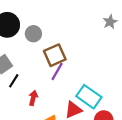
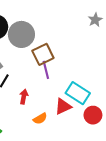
gray circle: (33, 34) -> (21, 34), size x1.6
purple line: (57, 71) -> (46, 70), turned -42

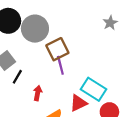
gray star: (95, 20) -> (110, 23), moved

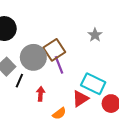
gray star: (110, 23) -> (95, 35), moved
gray circle: (35, 29) -> (33, 57), moved

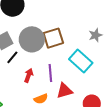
purple line: (59, 65) -> (50, 73), moved
cyan rectangle: (93, 84) -> (81, 61), moved

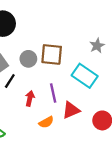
brown square: (53, 38) -> (52, 54), turned 30
gray circle: (32, 39) -> (28, 59), size x0.6

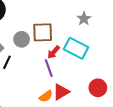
red arrow: (30, 98) -> (54, 52), moved, turned -144
red triangle: (71, 110) -> (61, 92), moved

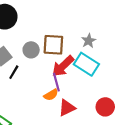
gray star: (84, 19) -> (89, 41), moved
red arrow: (54, 52) -> (63, 66), size x1.6
orange semicircle: (46, 96) -> (51, 95), moved

